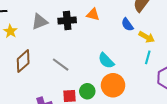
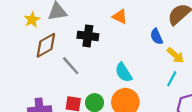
black cross: (67, 20) -> (88, 36), moved
yellow star: (10, 31) -> (32, 20), moved
brown diamond: (23, 61) -> (46, 45), moved

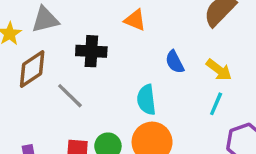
blue semicircle: (156, 36) -> (175, 62), moved
cyan semicircle: (124, 72) -> (146, 100), turned 30

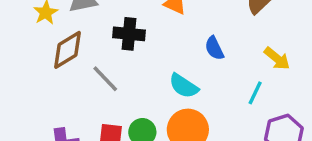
yellow arrow: (219, 70) -> (277, 58), moved
cyan semicircle: (146, 100) -> (184, 86), turned -52

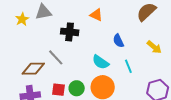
brown diamond: (67, 50) -> (33, 69), moved, turned 30
cyan line: (255, 93) -> (128, 66), moved, turned -48

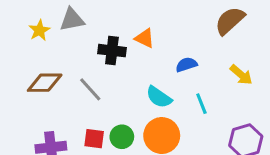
orange triangle: (96, 15) -> (145, 38), moved
blue semicircle: (118, 41) -> (186, 65), turned 96
brown diamond: (33, 69) -> (45, 83), moved

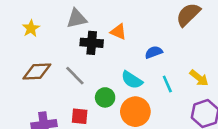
gray triangle: (72, 20) -> (77, 19), moved
yellow arrow: (241, 75) -> (199, 78), moved
green circle: (122, 137) -> (105, 97), moved

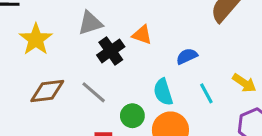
yellow star: (31, 28) -> (36, 39), size x1.5
black cross: (92, 43) -> (111, 51), turned -35
cyan semicircle: (132, 80) -> (163, 92), turned 45

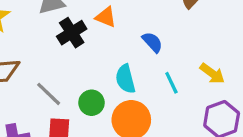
blue semicircle: (187, 56) -> (152, 42), turned 70
gray line: (94, 92) -> (49, 94), moved

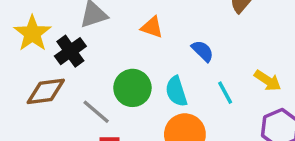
black cross: (72, 33) -> (70, 51), moved
green circle: (91, 103) -> (132, 88), moved, size x1.4

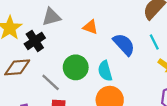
blue semicircle: (203, 51) -> (124, 44), size x1.5
cyan line: (225, 93) -> (154, 42), moved

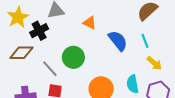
cyan semicircle: (105, 71) -> (133, 84), moved

